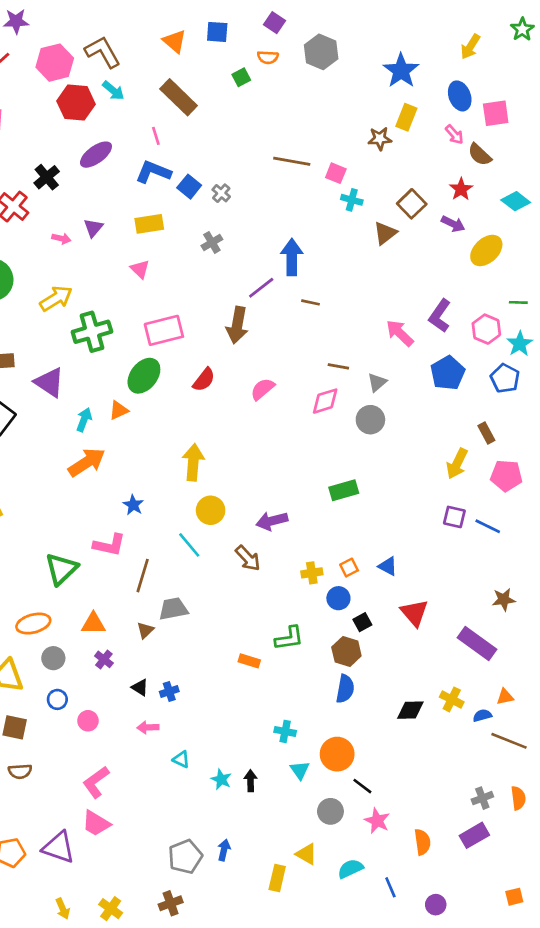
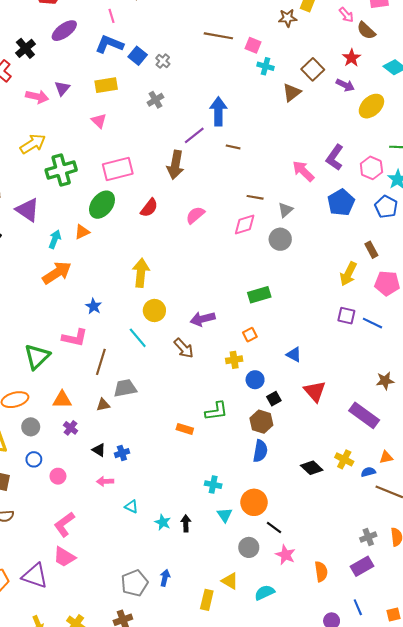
pink arrow: (61, 238) -> (37, 97), size x1.5
orange square: (349, 568) -> (250, 335), moved
brown triangle: (145, 630) -> (103, 405), turned 32
black diamond: (410, 710) -> (312, 468), turned 45
blue line: (390, 887) -> (358, 607), moved

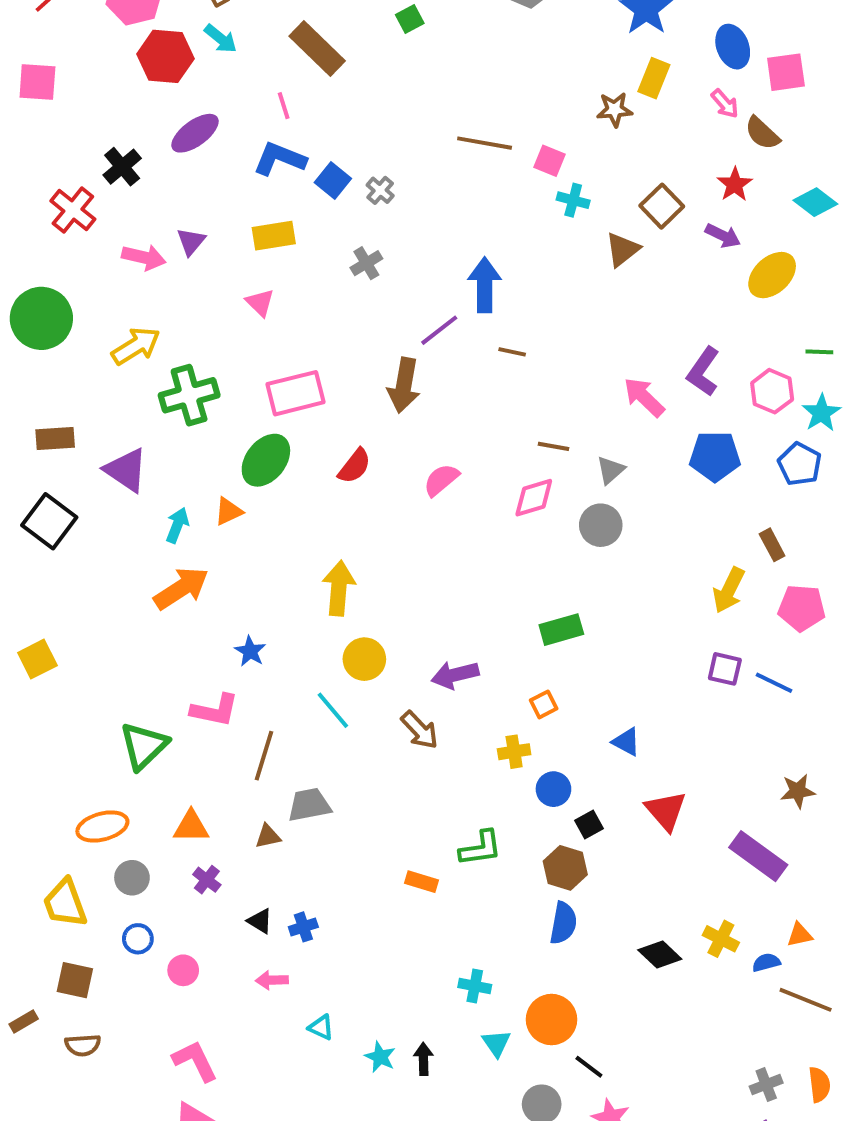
blue pentagon: (341, 203) -> (715, 456), turned 30
pink L-shape: (64, 524) -> (195, 1061), turned 100

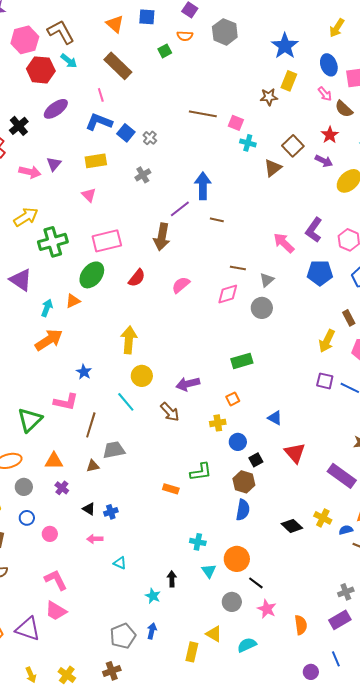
cyan star: (380, 1057) -> (153, 596), moved

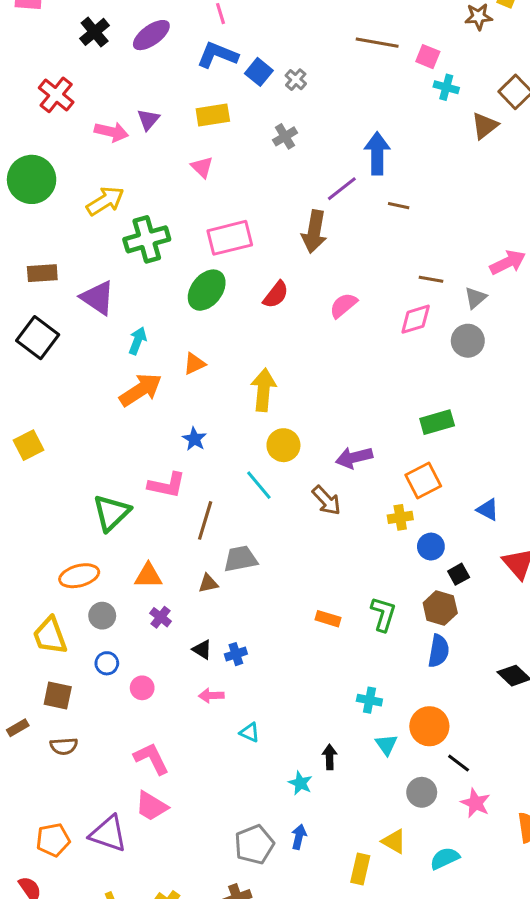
black cross: (19, 126) -> (95, 32), moved
pink arrow: (284, 243) -> (508, 262), moved, turned 110
orange triangle: (73, 301) -> (194, 364), moved
orange square: (233, 399) -> (423, 480), size x1.6
green L-shape: (201, 472) -> (383, 614), moved, turned -65

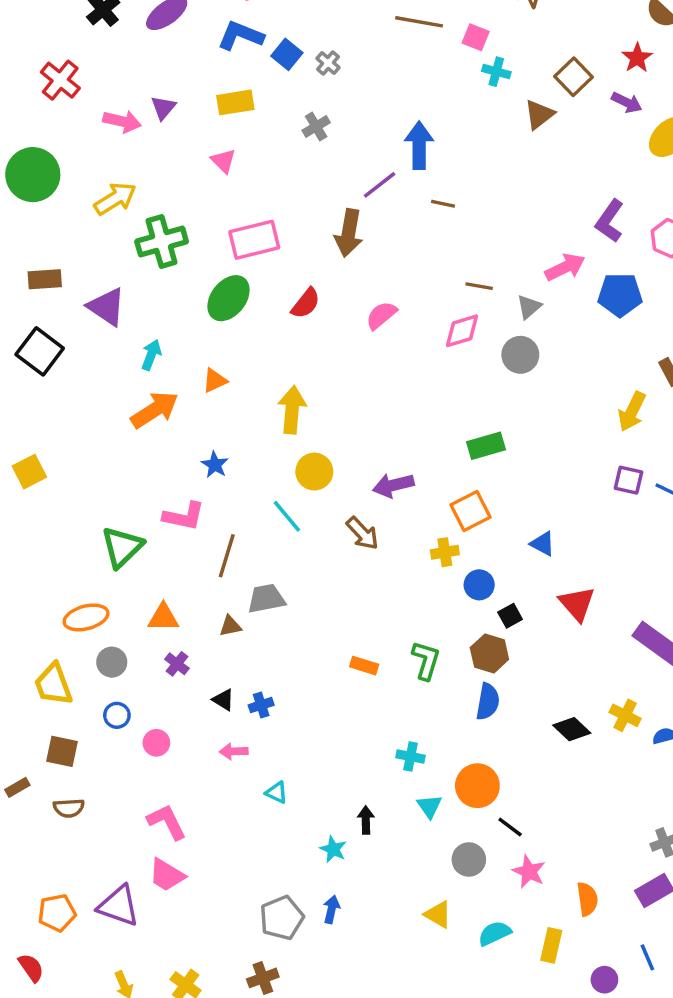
yellow rectangle: (360, 869) -> (551, 945), moved

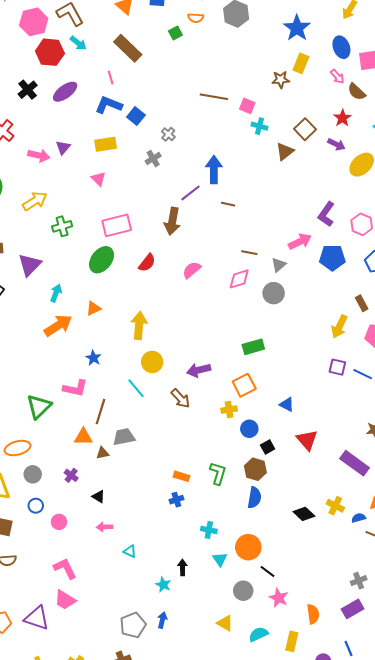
gray cross: (328, 63) -> (168, 134), moved
green cross: (162, 242) -> (62, 226), size x0.7
purple triangle: (107, 307) -> (30, 265), turned 40
orange triangle: (163, 617) -> (83, 437), moved
blue cross: (261, 705) -> (176, 500), moved

